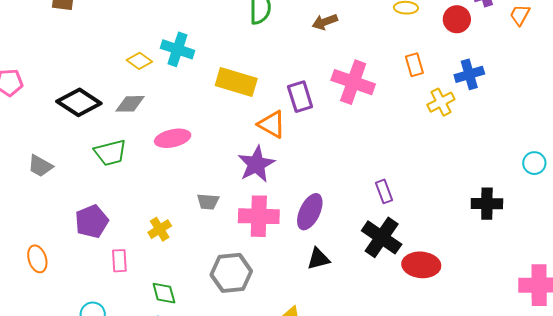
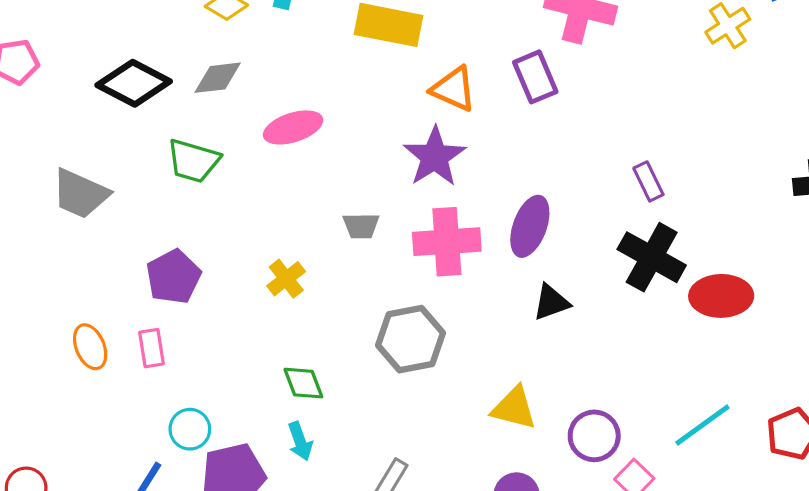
purple rectangle: (300, 97) -> (535, 77), moved
green trapezoid: (110, 153) -> (193, 161), turned 36
gray trapezoid: (40, 166) -> (80, 194), size x1.4
pink rectangle: (119, 261) -> (151, 348), moved

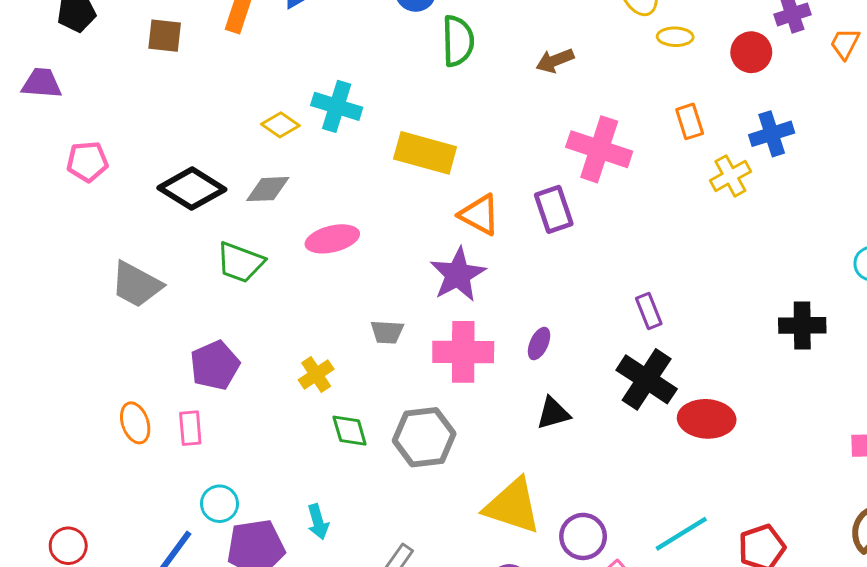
purple ellipse: (530, 226) -> (539, 344), size x0.6
green diamond: (303, 383) -> (350, 431), moved
yellow triangle: (514, 408) -> (513, 506), size x1.4

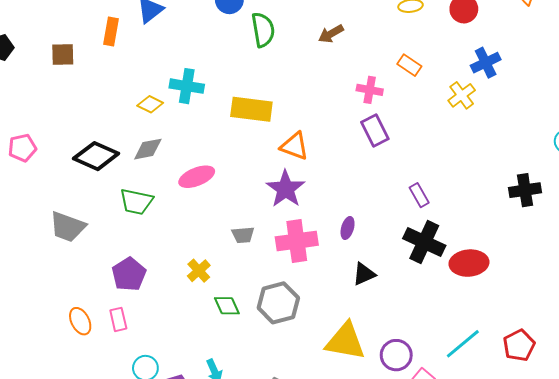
orange rectangle: (690, 121) -> (409, 65), moved, turned -30
pink cross: (599, 149) -> (370, 90), size x0.6
purple rectangle: (554, 209) -> (375, 130), moved

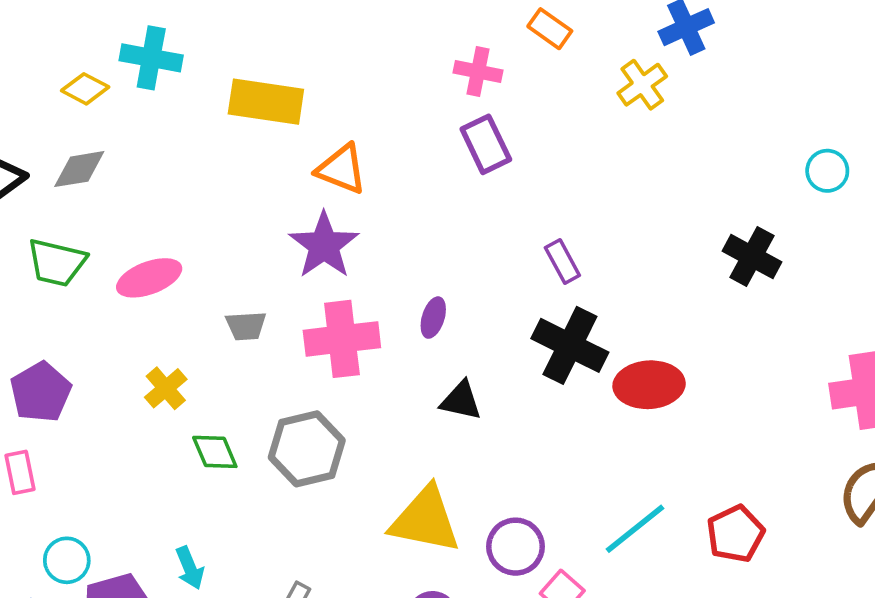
pink ellipse: (197, 177) -> (149, 278), moved
black cross: (525, 190) -> (752, 257), turned 36
black triangle: (364, 274) -> (461, 401), turned 35

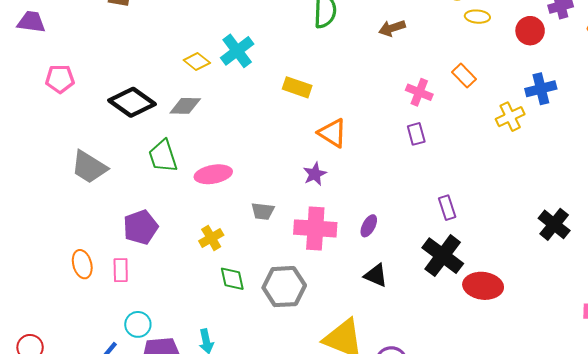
cyan cross: (151, 58) -> (237, 51), turned 32
yellow rectangle: (266, 102) -> (297, 87), size x0.7
purple rectangle: (486, 144) -> (416, 134), size x0.7
purple star: (324, 245) -> (315, 174), size x0.6
green trapezoid: (57, 263) -> (163, 156), turned 48

